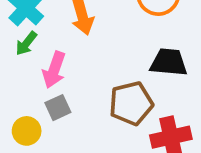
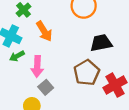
green arrow: (26, 43) -> (17, 56), turned 40

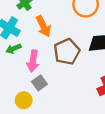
brown pentagon: (87, 73) -> (67, 52), moved

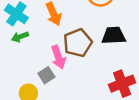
pink arrow: (33, 61) -> (58, 57), moved, turned -30

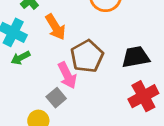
black trapezoid: (114, 36) -> (136, 57), moved

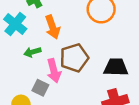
green arrow: (21, 58) -> (32, 52), moved
gray square: (56, 98) -> (40, 88), turned -35

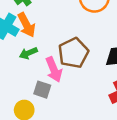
orange arrow: (53, 27) -> (27, 25), moved

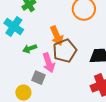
orange arrow: (27, 25) -> (57, 36), moved

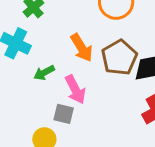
brown pentagon: (65, 51) -> (119, 58), moved

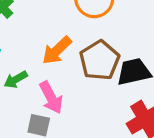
orange arrow: (82, 48) -> (57, 50), turned 80

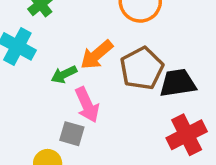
green arrow: (16, 80) -> (64, 74), moved

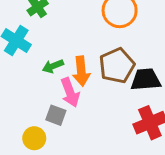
orange arrow: (97, 55) -> (81, 71), moved, turned -60

